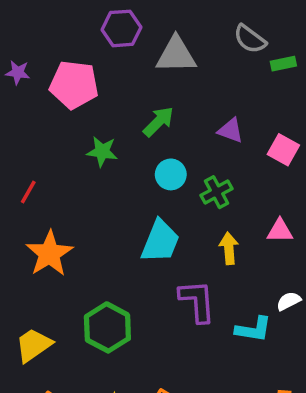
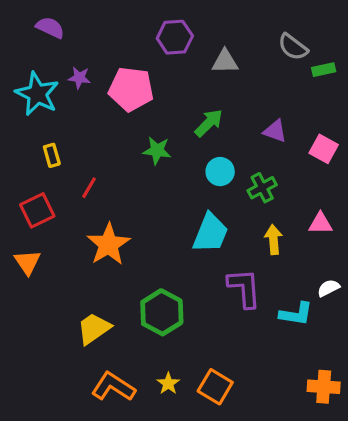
gray triangle: (176, 55) -> (225, 61), size x0.7

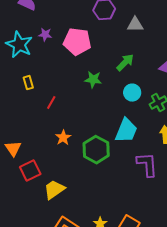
red square: (37, 210) -> (30, 171), moved
orange star: (108, 244) -> (63, 138), size x0.6
green hexagon: (162, 312) -> (96, 150), moved

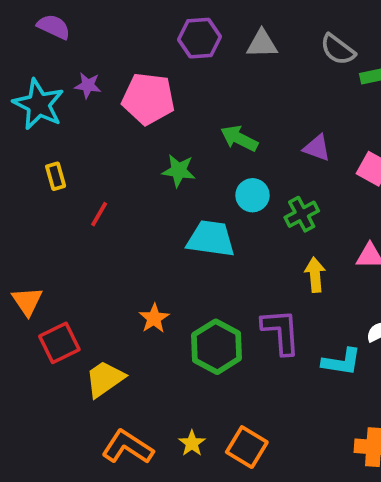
gray triangle: (135, 25) -> (262, 44), moved
green arrow: (125, 63) -> (239, 138), turned -108
cyan trapezoid: (126, 131) -> (211, 239), moved, turned -104
orange star: (63, 138) -> (154, 318), moved
green hexagon: (96, 150) -> (217, 347), moved

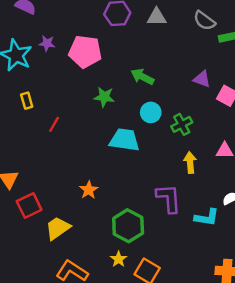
purple triangle: (317, 148) -> (202, 79), moved
green hexagon: (217, 347) -> (128, 226), moved
yellow star: (192, 443) -> (119, 259), moved

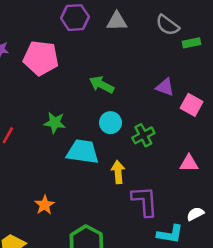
green star: (104, 97) -> (55, 123), moved
yellow arrow: (190, 163) -> (118, 172), moved
purple L-shape: (169, 198) -> (145, 201), moved

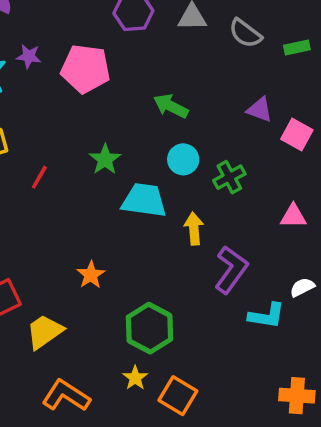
gray semicircle: (167, 25) -> (245, 33), moved
green star: (55, 123) -> (105, 159), turned 30
purple L-shape: (145, 201) -> (231, 270), turned 40

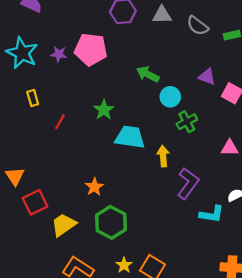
purple star: (29, 56) -> (59, 54), moved
cyan circle: (183, 159) -> (170, 97), moved
green hexagon: (149, 328) -> (111, 222), moved
yellow star: (135, 378) -> (124, 265), moved

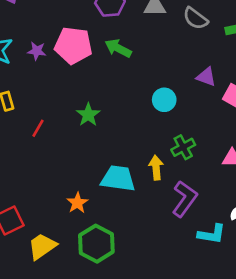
green arrow: (148, 74) -> (118, 48), moved
green cross: (187, 122) -> (183, 147), moved
cyan trapezoid: (130, 137) -> (118, 178), moved

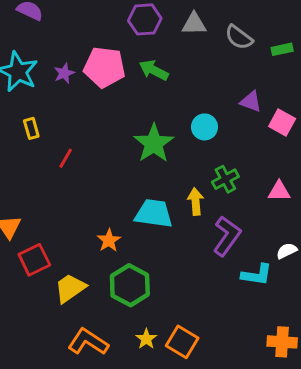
purple star: (37, 51) -> (64, 73), turned -30
green star: (88, 115) -> (154, 143), moved, size x1.5

